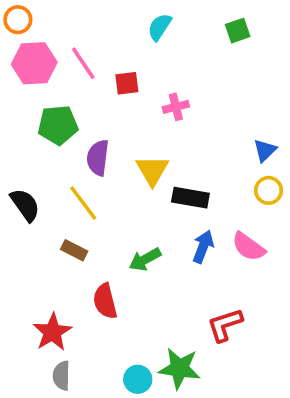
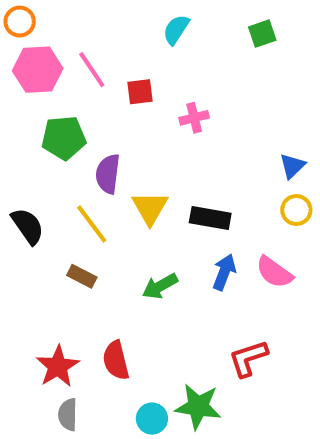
yellow triangle: (152, 170) -> (150, 208), moved
red semicircle: (105, 301) -> (116, 360), moved

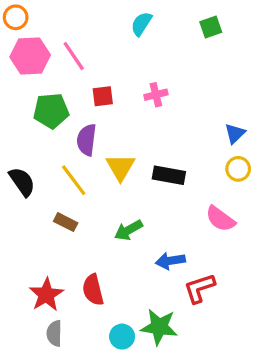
red square: (140, 92) -> (103, 96), moved
blue arrow: (224, 272) -> (170, 261), moved, turned -120

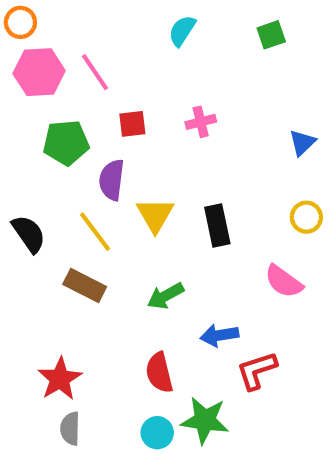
blue triangle: (235, 133) -> (302, 143), moved
black rectangle: (169, 175) -> (217, 225), turned 68
brown rectangle: (66, 222) -> (85, 286), size x1.4
red semicircle: (93, 290) -> (159, 373), moved

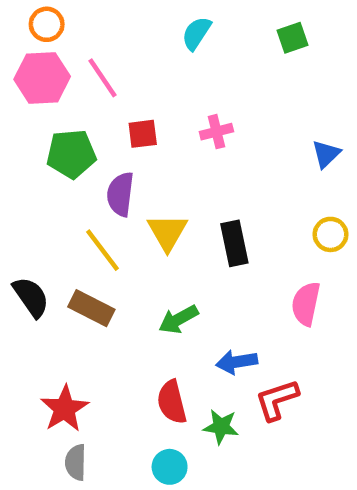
orange circle: (20, 22) -> (47, 24), moved
black semicircle: (29, 234) -> (31, 297), moved
pink semicircle: (284, 281) -> (306, 304), turned 66
green star: (205, 420) -> (221, 427), moved, size x0.7

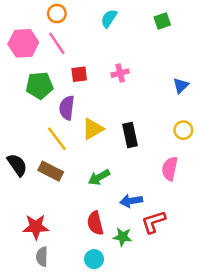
orange circle: (47, 24) -> (57, 14), moved
yellow triangle: (167, 232) -> (93, 129), turned 30
red star: (65, 409) -> (36, 227), turned 30

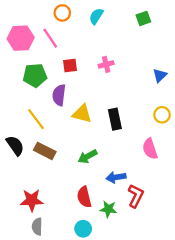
orange circle: (57, 14) -> (62, 13), moved
yellow triangle: (93, 129) -> (82, 114), turned 45
yellow line: (57, 139) -> (36, 119), moved
pink semicircle: (170, 169) -> (150, 149), turned -30
red L-shape: (154, 222) -> (136, 196), turned 135

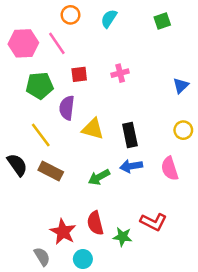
blue arrow: (116, 177) -> (131, 166), moved
red L-shape: (136, 196) -> (154, 222), turned 90
red star: (32, 200) -> (63, 232), moved, turned 30
gray semicircle: (37, 227) -> (42, 257), turned 147
cyan circle: (83, 229) -> (83, 259), moved

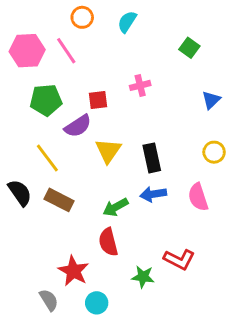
green square: (162, 21) -> (189, 48), moved, turned -35
red square: (79, 74) -> (98, 100), moved
purple semicircle: (67, 108) -> (78, 126), turned -130
yellow triangle: (93, 129) -> (108, 151), turned 50
red semicircle: (95, 223) -> (108, 242), moved

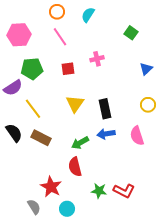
pink line: (66, 51) -> (60, 37), moved
purple semicircle: (78, 126) -> (13, 88), moved
red L-shape: (179, 259) -> (124, 191), moved

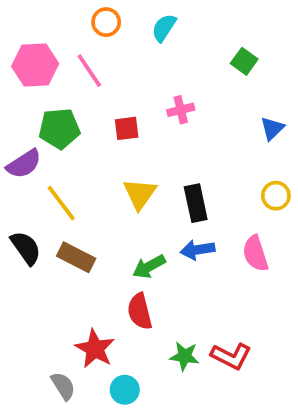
pink line: (60, 37) -> (89, 71), moved

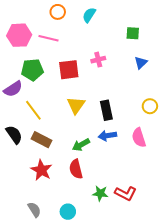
green square: (244, 61) -> (133, 33), turned -32
pink line: (89, 71) -> (49, 38), turned -42
red square: (127, 128) -> (69, 70), size x1.5
blue triangle: (272, 128) -> (141, 63), moved
red star: (95, 349) -> (41, 170), moved

